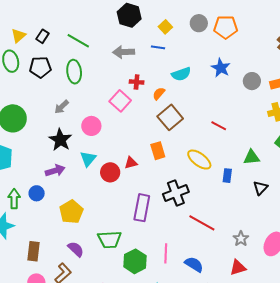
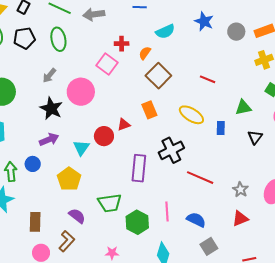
gray arrow: (124, 52) -> (94, 14), moved
pink circle: (91, 126) -> (81, 92), size x1.4
cyan triangle: (88, 159) -> (81, 148), moved

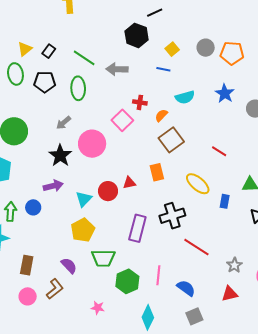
yellow pentagon: (69, 179) -> (83, 230), moved

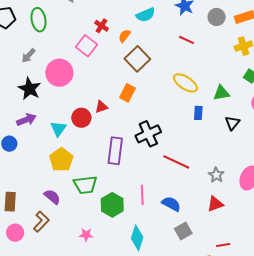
red cross: (140, 102) -> (102, 26), turned 32
red line: (219, 151) -> (186, 40), moved
orange rectangle: (157, 172) -> (127, 93), turned 48
yellow ellipse: (198, 184) -> (185, 83), moved

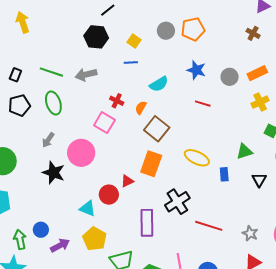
yellow ellipse: (185, 83) -> (197, 158), moved
orange rectangle: (127, 93) -> (151, 164), size x1.4
purple arrow: (26, 120) -> (60, 245), moved
cyan triangle: (58, 129) -> (87, 208), turned -36

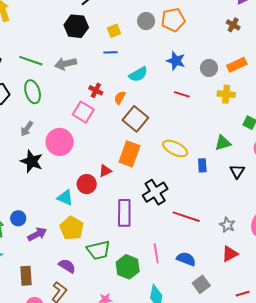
yellow square: (134, 41) -> (114, 31), turned 32
yellow cross: (260, 102) -> (226, 94), moved, turned 30

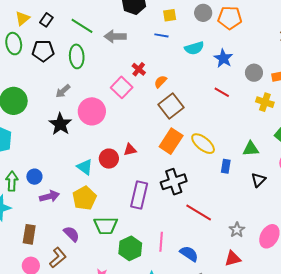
cyan semicircle: (138, 74) -> (194, 48), moved
orange rectangle: (129, 154) -> (171, 141), moved

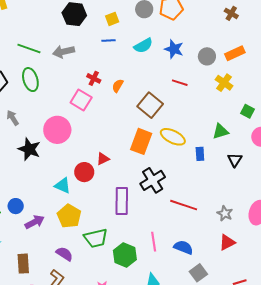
gray arrow: (63, 91) -> (13, 118), moved, turned 112
yellow cross: (265, 102) -> (224, 83), turned 30
brown square: (171, 106) -> (150, 105), moved

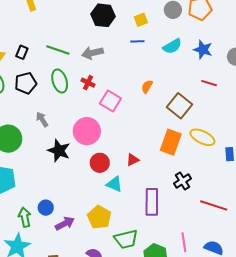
red cross: (94, 78) -> (88, 83), moved
red circle: (84, 172) -> (100, 163), moved
black cross: (153, 180) -> (183, 181), size x0.7
cyan triangle: (63, 186) -> (114, 184), moved

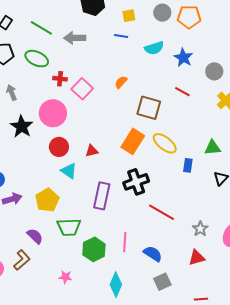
green ellipse: (60, 81) -> (37, 59), turned -60
red cross: (88, 83) -> (60, 79), moved, turned -32
brown square: (179, 106) -> (149, 108), turned -35
black cross: (183, 181) -> (136, 182), size x1.4

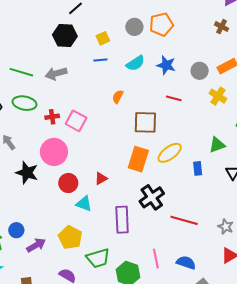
orange semicircle: (121, 82) -> (118, 97), moved
yellow ellipse: (165, 143) -> (170, 153), turned -60

